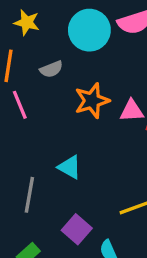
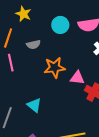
cyan circle: (89, 30) -> (60, 25), size x0.7

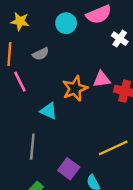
orange star: (54, 68) -> (75, 88), moved
cyan triangle: (34, 105) -> (49, 111), moved

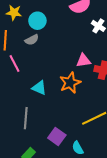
cyan circle: (66, 23) -> (37, 21), moved
orange star: (75, 88) -> (70, 83), moved

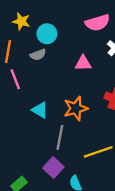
pink triangle: (84, 61) -> (83, 63), moved
gray line: (26, 118) -> (60, 137), moved

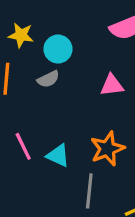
pink line: (15, 79) -> (23, 146), moved

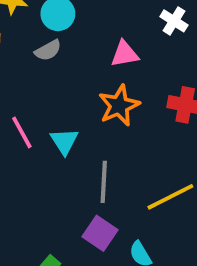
orange star: (107, 149) -> (119, 106), moved
cyan triangle: (58, 156) -> (64, 141), turned 35

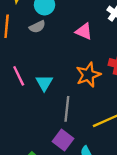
pink triangle: (125, 54) -> (84, 31), turned 30
orange star: (119, 106) -> (88, 75), moved

